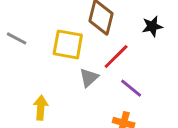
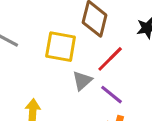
purple line: (131, 88) -> (112, 95), moved

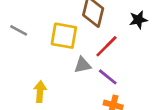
gray triangle: (82, 81) -> (83, 65), turned 30

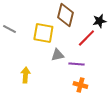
red line: (106, 46) -> (86, 38), moved
purple line: (108, 77) -> (76, 64), turned -35

